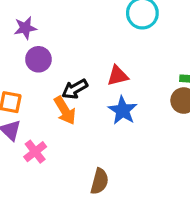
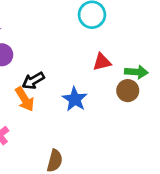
red triangle: (118, 76) -> (102, 62), moved

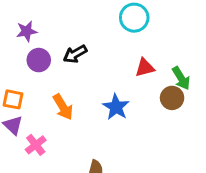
green arrow: (136, 72) -> (181, 78), turned 55
black arrow: (33, 81) -> (75, 54), moved

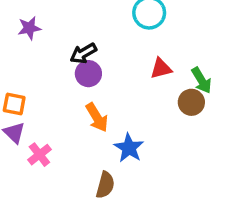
purple circle: (39, 60) -> (88, 74), moved
orange arrow: (63, 107) -> (97, 117), moved
blue star: (116, 107) -> (129, 148), moved

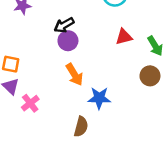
brown circle: (191, 102) -> (150, 76), moved
blue star: (129, 148) -> (99, 98), turned -30

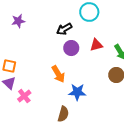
black arrow: (64, 25) -> (64, 29), moved
purple circle: (68, 41) -> (71, 48), moved

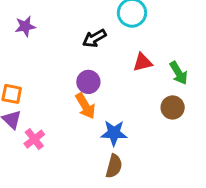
purple circle: (71, 48) -> (88, 82), moved
brown semicircle: (63, 114) -> (114, 166), moved

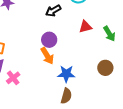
brown circle: (173, 107) -> (105, 68), moved

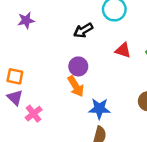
red triangle: (85, 27) -> (123, 50), turned 32

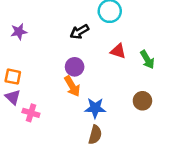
purple star: (26, 20) -> (19, 32), moved
pink cross: (34, 114) -> (31, 113), turned -35

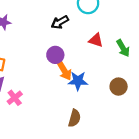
orange arrow: (72, 86) -> (64, 71), moved
blue star: (95, 108) -> (78, 81), moved
pink cross: (31, 113) -> (15, 98), turned 35

